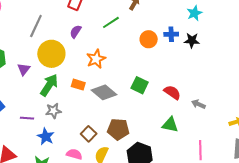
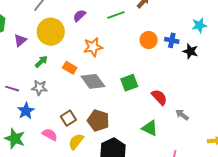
green arrow: (49, 85) -> (41, 62), size x0.6
green square: (140, 85) -> (129, 83), turned 30

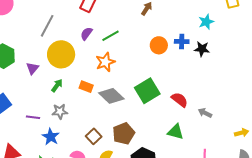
green line: (116, 15) -> (110, 36), moved
green square: (129, 83) -> (147, 91), size x1.4
brown pentagon: (98, 121) -> (124, 133), turned -30

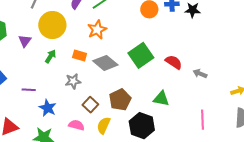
gray star: (60, 111) -> (73, 81), moved
green triangle: (176, 132) -> (161, 99), moved

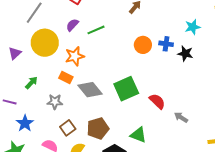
orange star: (97, 30) -> (75, 56), moved
green arrow: (50, 56) -> (31, 83), moved

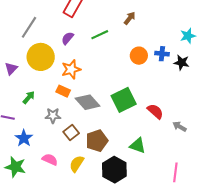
green line: (96, 30) -> (100, 35), moved
brown square: (68, 128) -> (71, 132), moved

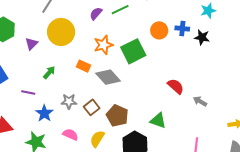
purple semicircle: (68, 38) -> (96, 14), moved
orange star: (71, 69) -> (103, 45), moved
green square: (124, 100) -> (133, 51), moved
gray star: (53, 116) -> (69, 101), moved
brown pentagon: (97, 141) -> (117, 116), turned -30

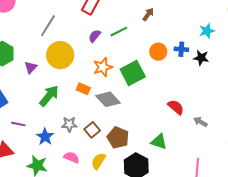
green arrow: (49, 72) -> (49, 96), size x1.6
purple line: (28, 93) -> (18, 124), moved

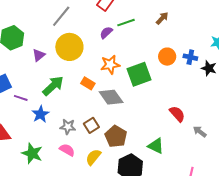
green line: (119, 32) -> (126, 23), moved
purple line: (18, 124) -> (21, 98), moved
gray star: (69, 124) -> (68, 127), moved
blue star: (45, 137) -> (40, 114), moved

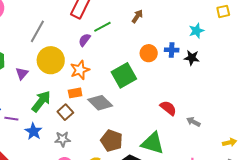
orange star: (110, 65) -> (80, 70), moved
orange rectangle: (88, 83) -> (75, 93), turned -32
brown square: (91, 125) -> (65, 112), moved
green triangle: (156, 146) -> (153, 143), size x1.4

